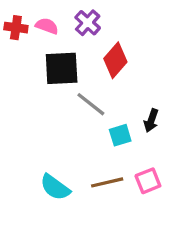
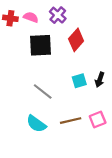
gray line: (91, 104) -> (43, 91), moved
cyan square: (120, 135) -> (79, 81), moved

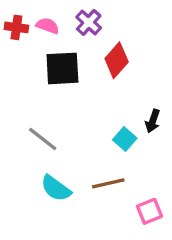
cyan square: (79, 81) -> (125, 139), moved, turned -32
gray line: (43, 91) -> (43, 139), moved
pink square: (98, 119) -> (149, 211), moved

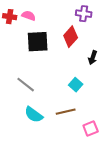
purple cross: (89, 22) -> (84, 14), moved, turned -35
black arrow: (153, 121) -> (93, 58), moved

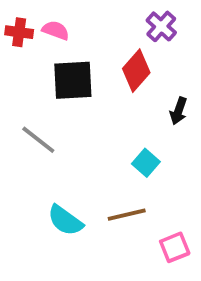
purple cross: (84, 14) -> (161, 26), turned 35
gray line: (26, 85) -> (38, 140), moved

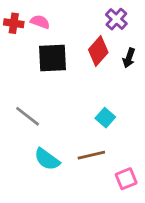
black arrow: (179, 111) -> (129, 58), moved
gray line: (38, 140) -> (28, 116), moved

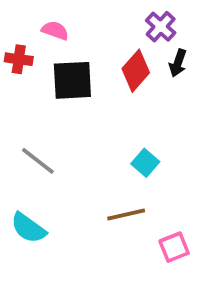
red cross: (14, 23) -> (19, 59), moved
black arrow: (129, 58) -> (178, 63), moved
cyan semicircle: (47, 159) -> (28, 228), moved

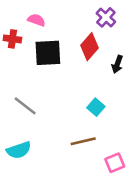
black arrow: (178, 63) -> (117, 64), moved
cyan semicircle: (28, 228) -> (19, 150), turned -55

